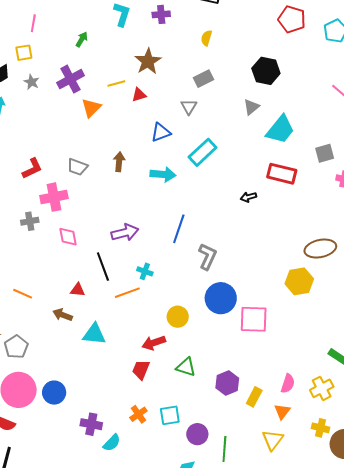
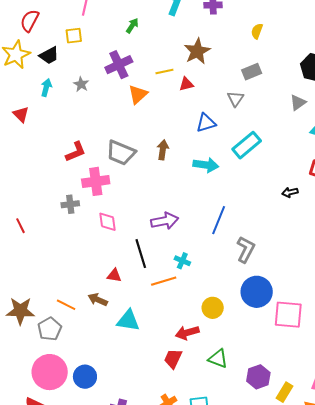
gray star: (32, 82) -> (81, 84), moved
gray trapezoid: (77, 167) -> (121, 153), size x1.4
orange line: (23, 294) -> (66, 305), moved

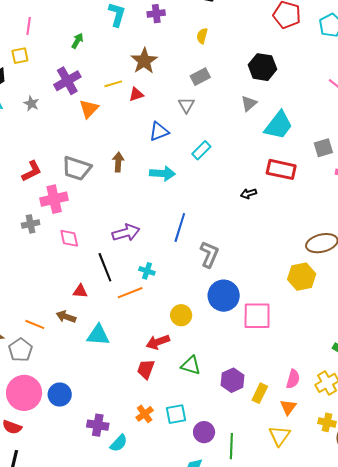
cyan rectangle: (247, 145) -> (201, 150), size x0.7

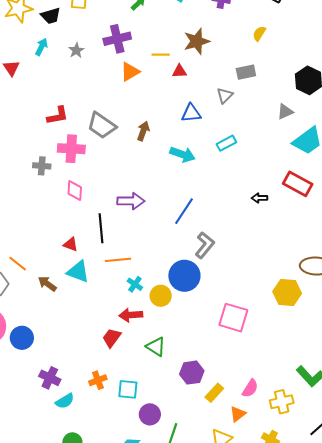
cyan cross: (147, 271) -> (135, 284), moved
blue circle: (224, 296) -> (184, 276), moved
brown arrow: (66, 317) -> (47, 284), moved
cyan triangle: (98, 335) -> (78, 272), moved

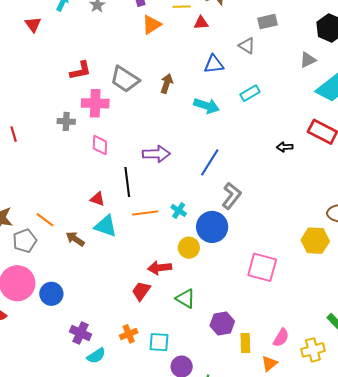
gray triangle: (225, 95) -> (247, 46), turned -42
cyan cross: (135, 284) -> (179, 210), moved
yellow rectangle: (214, 393) -> (245, 343), turned -42

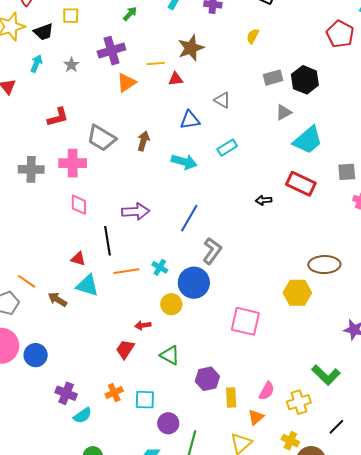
gray rectangle: (268, 22) -> (273, 78), moved
red L-shape: (80, 71) -> (58, 117), moved
gray cross: (66, 121) -> (31, 169), moved, size x1.4
red arrow: (160, 268) -> (143, 325), size x0.7

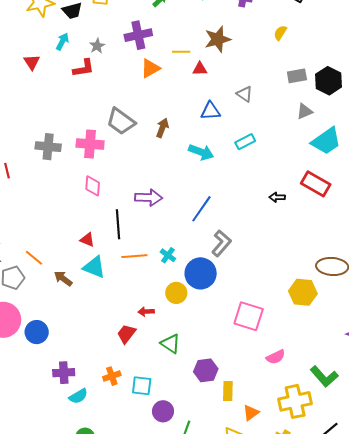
red L-shape: (58, 117) -> (84, 68), moved
pink semicircle: (267, 391) -> (276, 357), moved, turned 30
purple cross: (66, 393) -> (64, 373), turned -30
yellow cross: (299, 402) -> (295, 401), size x1.4

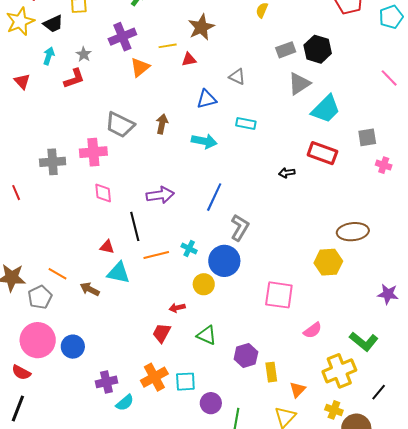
gray triangle: (305, 111) -> (299, 84), size x1.4
cyan rectangle: (245, 142) -> (246, 123), turned 48
orange cross: (112, 376) -> (154, 377), size x1.5

